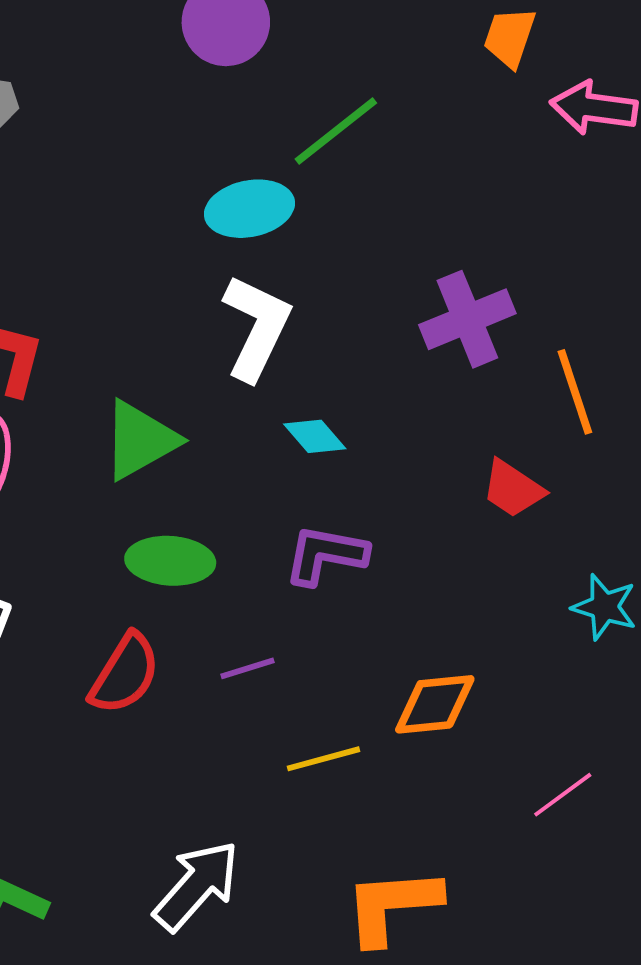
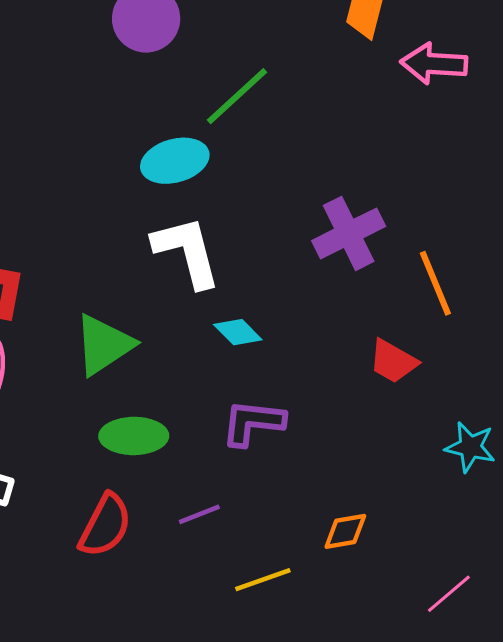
white L-shape: (256, 327) -> (187, 252), turned -36
orange diamond: (435, 704) -> (345, 531), size x0.7

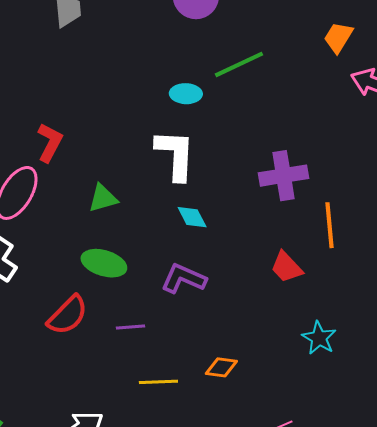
cyan ellipse: (175, 161) -> (186, 94), size x0.7
green triangle: (104, 345) -> (103, 198), size x0.7

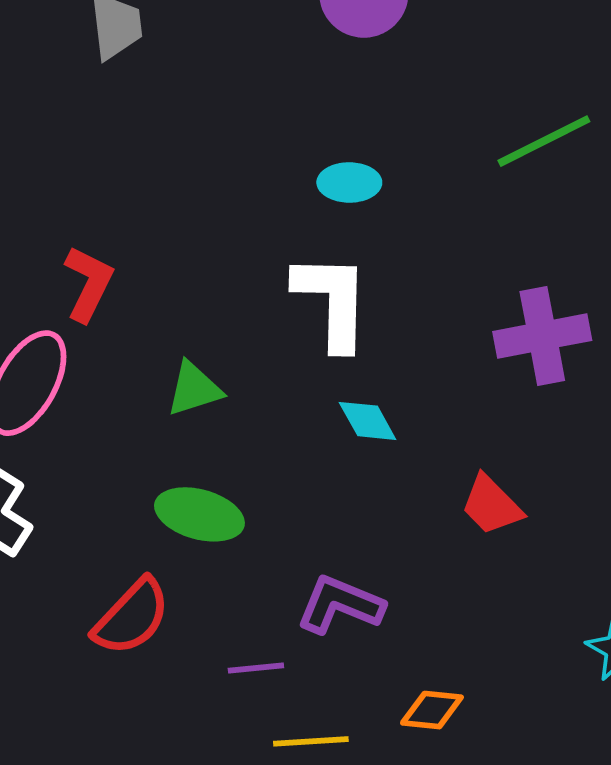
green line: (239, 64) -> (544, 141), moved
red trapezoid: (287, 267) -> (491, 505), moved
purple L-shape: (184, 279) -> (340, 605), moved
purple line: (131, 327) -> (256, 668), moved

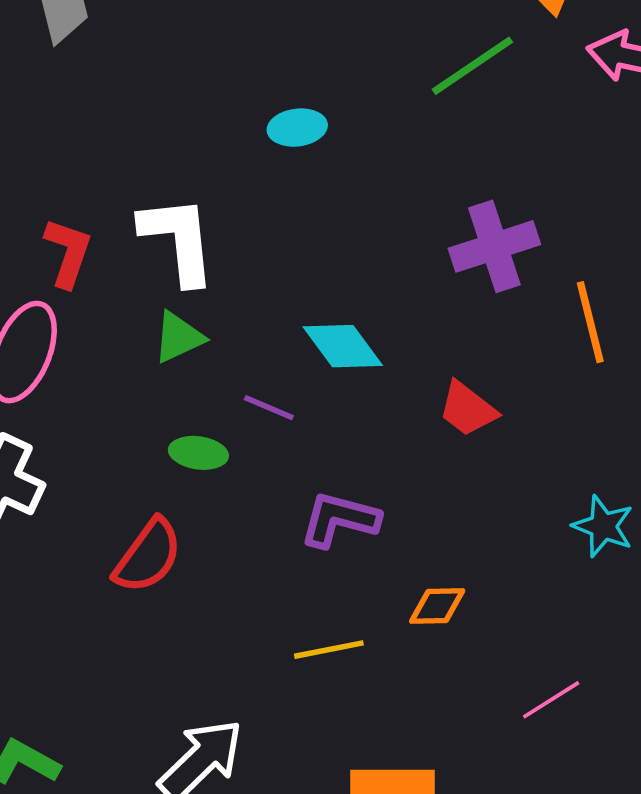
white L-shape: (332, 301) -> (178, 240), moved
cyan diamond: (368, 421) -> (343, 346), size x1.4
green ellipse: (199, 514) -> (198, 453), size x0.7
purple line: (256, 668) -> (269, 408), moved, turned 36

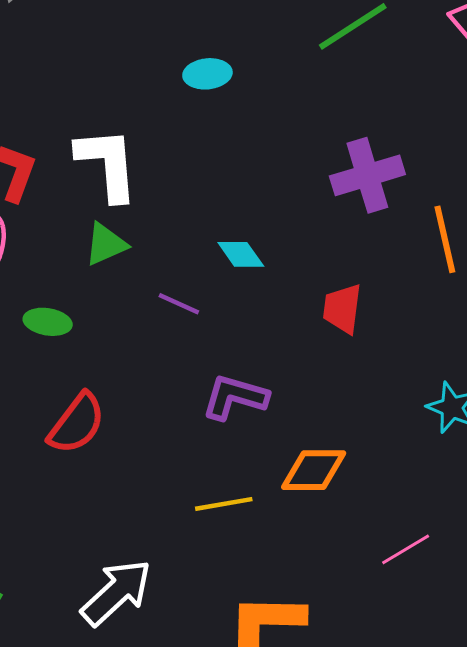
cyan diamond: (343, 346) -> (241, 254), size x0.7
red trapezoid: (468, 409) -> (342, 309), turned 58
green ellipse: (198, 453) -> (48, 322), moved
orange diamond: (437, 606) -> (314, 470), size x1.4

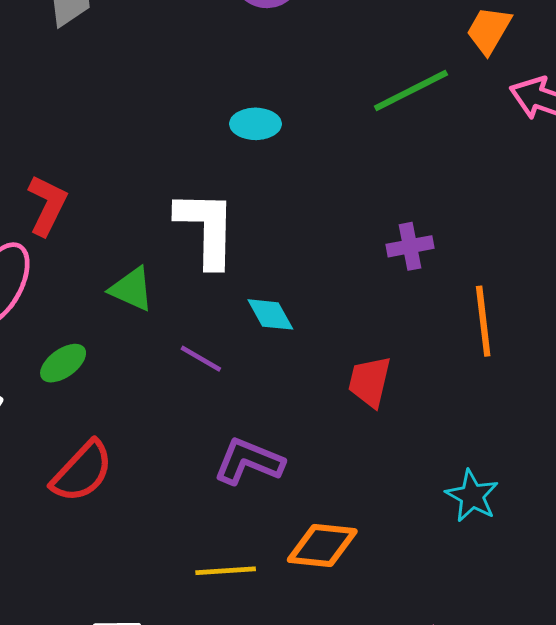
white L-shape: (107, 164) -> (206, 228), moved
purple cross: (367, 175) -> (410, 246), size x0.6
green triangle: (106, 244) -> (132, 289), turned 42
green ellipse: (48, 322) -> (63, 363), turned -51

